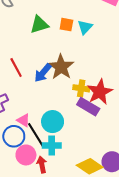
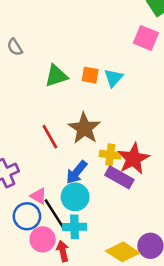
red line: (16, 68) -> (50, 137), moved
blue arrow: (43, 73) -> (77, 172), moved

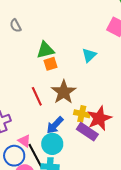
orange square: (90, 75) -> (51, 64), moved, turned -32

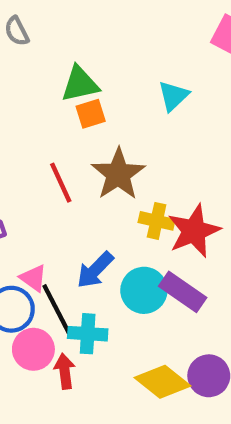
blue arrow: (55, 125) -> (95, 270), moved
purple rectangle: (87, 132) -> (183, 292), moved
cyan circle: (52, 144) -> (144, 290), moved

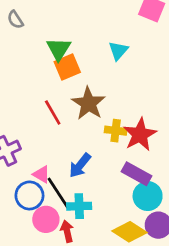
green triangle: (80, 84) -> (59, 49), turned -40
orange square: (91, 114) -> (67, 67), size x1.4
cyan circle: (144, 290) -> (148, 196), moved

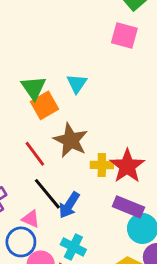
cyan triangle: (118, 51) -> (77, 84), moved
black line: (58, 193) -> (47, 194), moved
cyan cross: (79, 206) -> (73, 247), turned 35

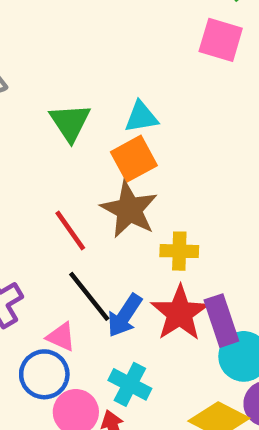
cyan triangle: (77, 84) -> (141, 117), turned 45
orange square: (44, 105) -> (134, 159), moved
red star: (127, 166) -> (180, 313), moved
purple rectangle: (128, 207) -> (221, 321), turned 48

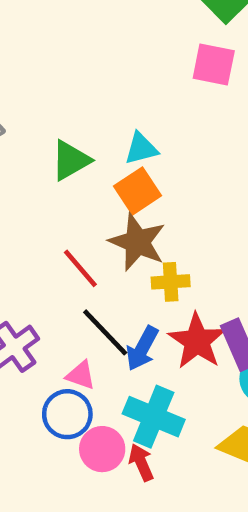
green triangle: (70, 122) -> (71, 160), turned 39
yellow cross: (179, 251) -> (171, 282), moved
cyan cross: (130, 384) -> (154, 417), size x1.4

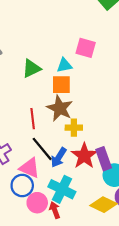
pink square: (214, 64) -> (86, 48), moved
orange square: (137, 191) -> (61, 85), turned 30
red line: (80, 268) -> (33, 119), turned 30
pink triangle: (81, 375) -> (30, 168), size x1.5

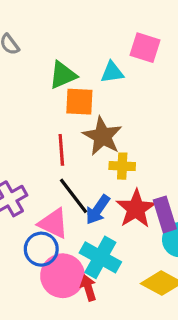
orange square: (61, 85) -> (79, 102), moved
pink circle: (37, 203) -> (63, 276), size x1.4

